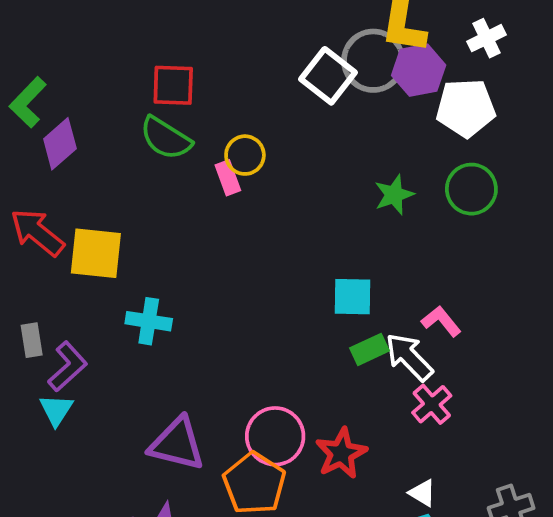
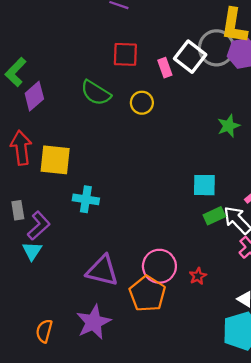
red square: (173, 85) -> (125, 54), moved
pink rectangle: (228, 178) -> (165, 68), moved
red arrow: (37, 232) -> (21, 148), turned 44
red star: (341, 453) -> (198, 276), size x0.6

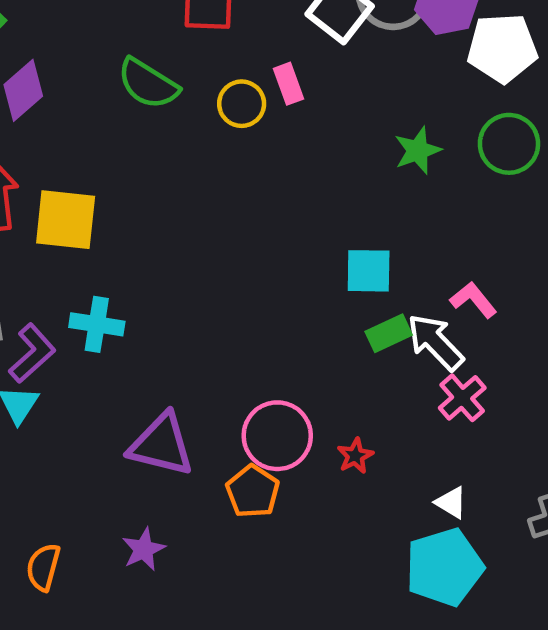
pink rectangle: (165, 68) -> (288, 84), moved
cyan cross: (86, 199) -> (97, 324), moved
orange pentagon: (147, 294) -> (253, 491), size x0.7
purple star: (94, 322) -> (144, 549), size x0.6

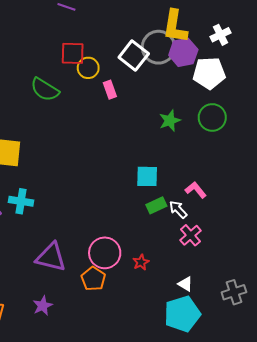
yellow circle: (242, 104) -> (88, 68), moved
white arrow: (435, 342) -> (178, 210), size x0.7

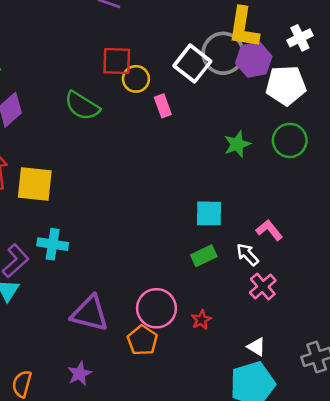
green rectangle: (156, 205) -> (204, 256), moved

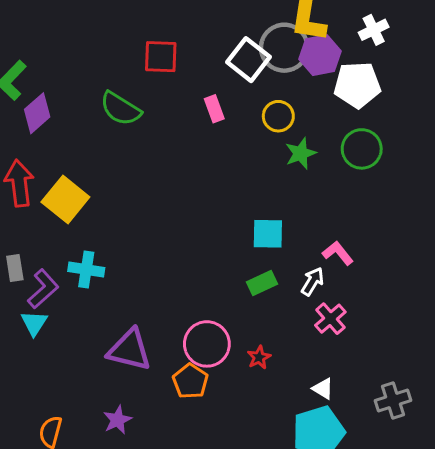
yellow circle: (136, 79) -> (278, 116), moved
yellow square: (35, 184) -> (65, 200), turned 33
white arrow: (247, 254) -> (313, 281), turned 75

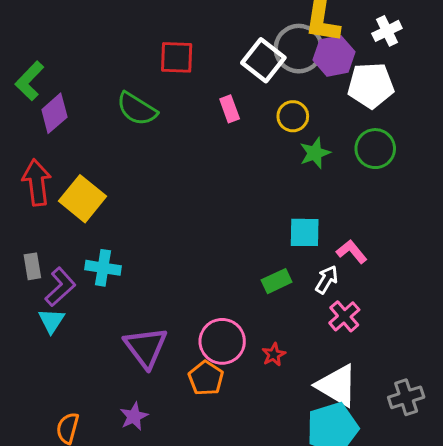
cyan square: (268, 234) -> (305, 232), moved
purple triangle: (129, 350) -> (146, 347), turned 39
white triangle: (323, 389) -> (337, 386), size x2.0

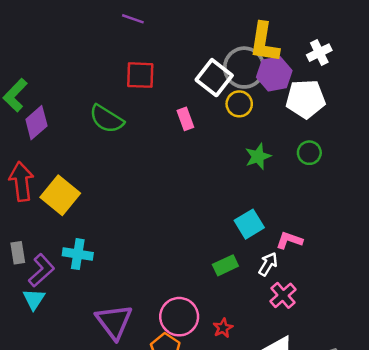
yellow circle: (293, 116) -> (239, 104), moved
green circle: (375, 149) -> (309, 153), size x0.7
cyan square: (305, 232) -> (249, 224), turned -32
pink L-shape: (352, 252) -> (289, 240), turned -32

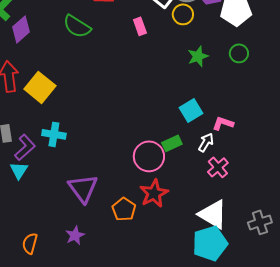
pink circle: (179, 317) -> (149, 156), moved
red star: (223, 328) -> (154, 193), moved, size x1.8

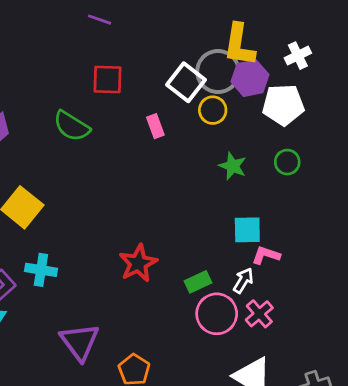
green star: (198, 56) -> (233, 166), turned -30
cyan square: (191, 110) -> (247, 230), moved, turned 30
pink circle: (149, 156) -> (217, 314), moved
red star: (154, 193) -> (138, 263), moved

